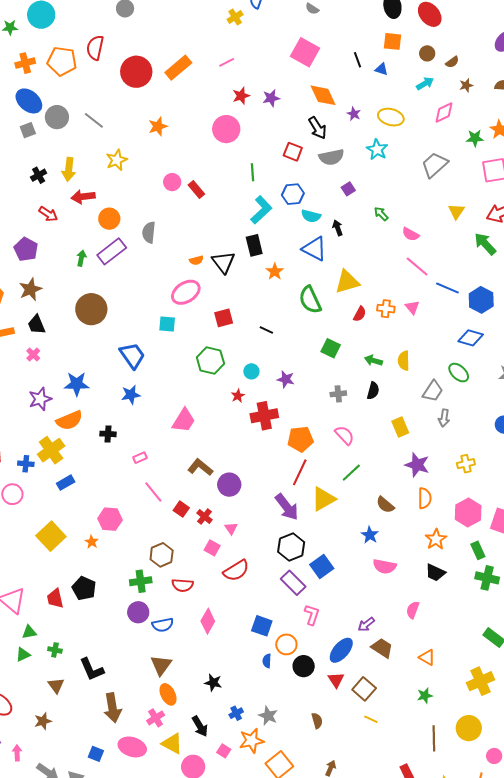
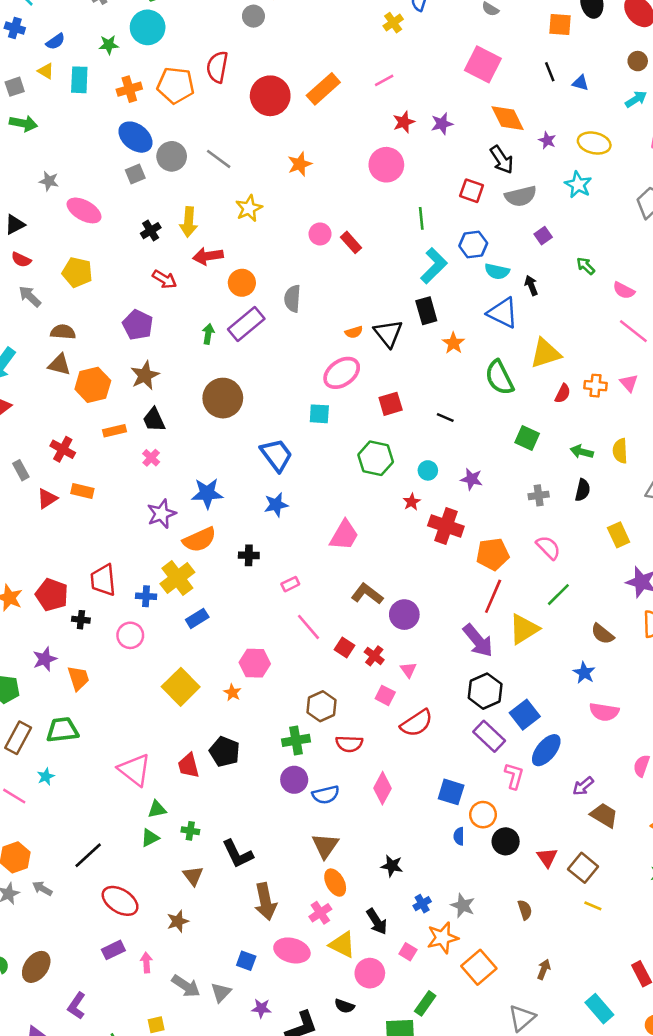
orange square: (392, 41) -> (560, 24), moved
red cross: (264, 416) -> (446, 526), turned 32
blue ellipse: (341, 650) -> (546, 750), moved

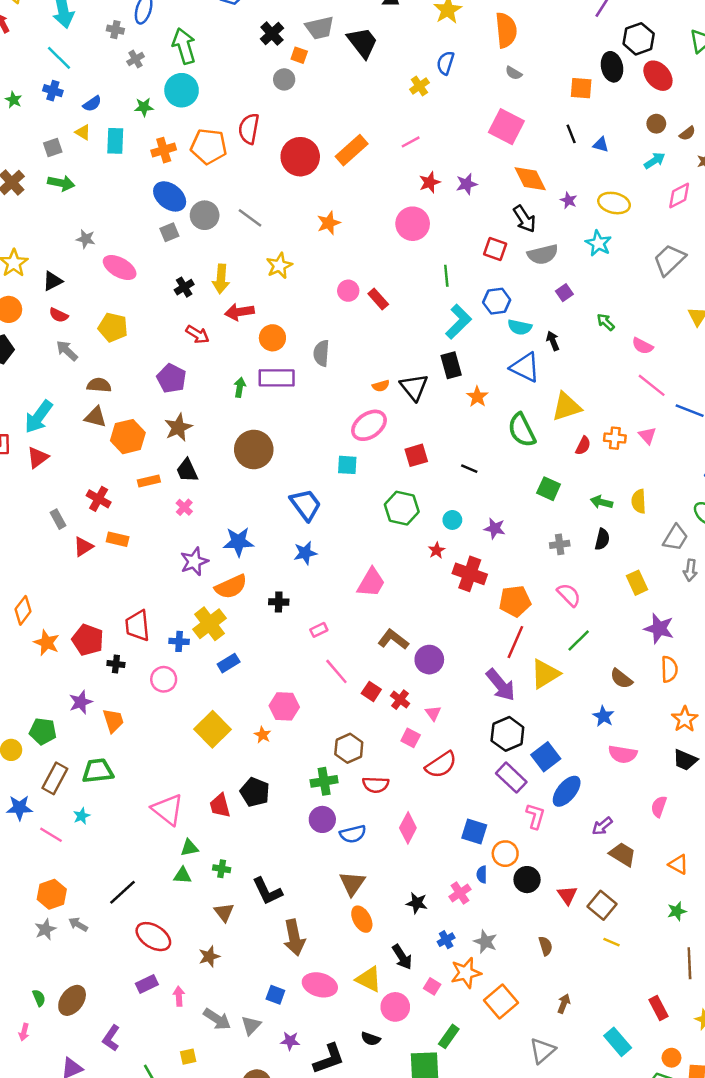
purple rectangle: (246, 324) -> (277, 378), turned 40
green triangle: (150, 838) -> (182, 875), turned 30
pink cross: (320, 913) -> (460, 893), moved

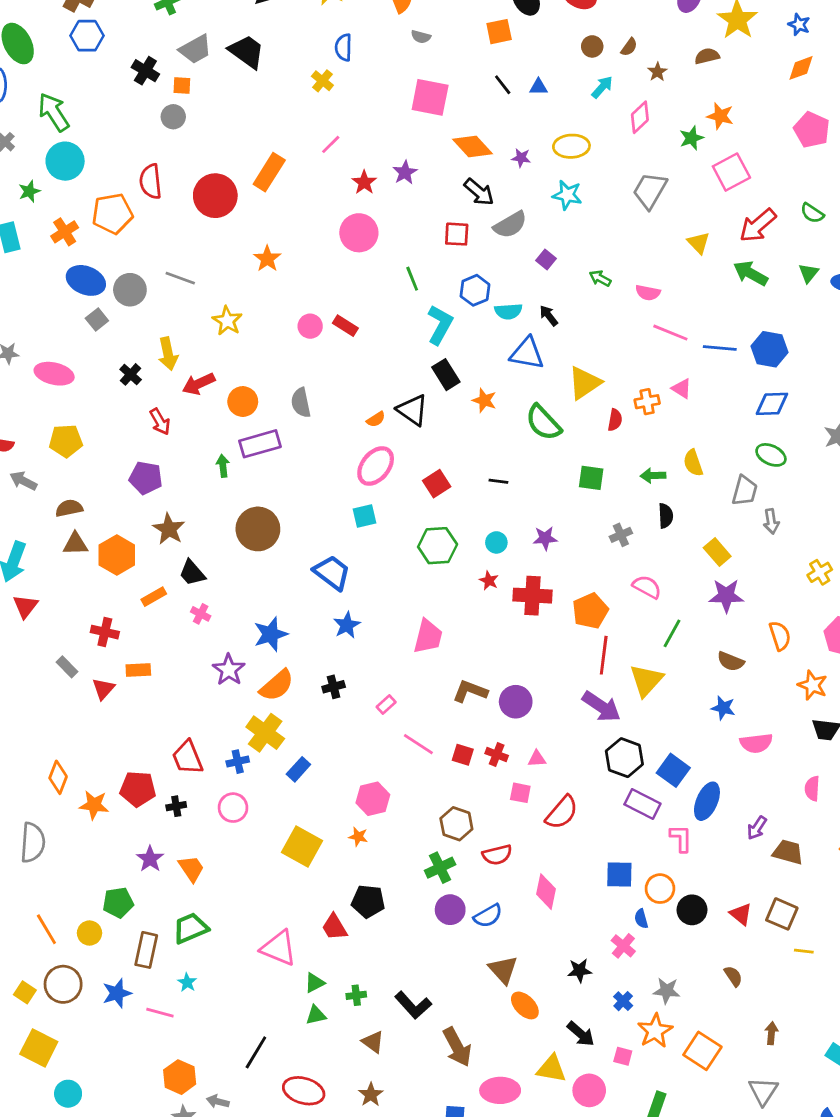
red arrow: (197, 334) -> (160, 422), turned 45
purple star: (659, 628) -> (726, 596), moved
pink triangle: (433, 713) -> (537, 759), turned -42

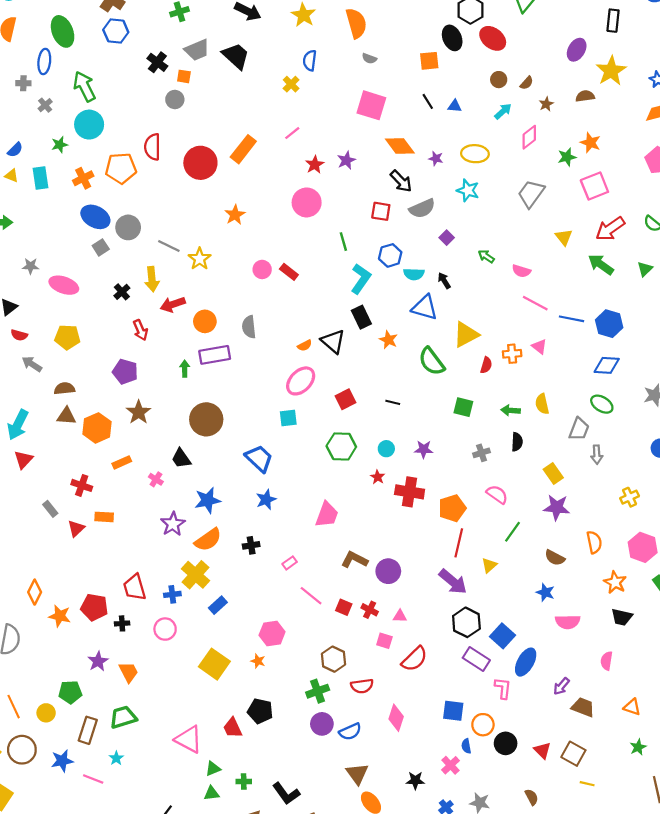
gray line: (180, 278) -> (169, 246), moved
black trapezoid: (192, 573) -> (181, 458), moved
yellow triangle: (646, 680) -> (489, 565), size x0.6

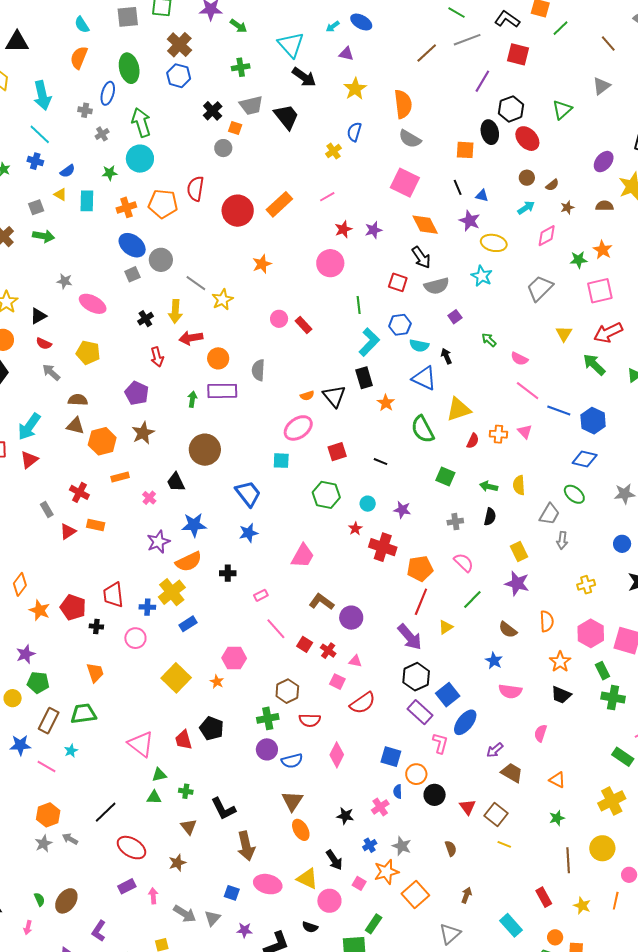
gray semicircle: (369, 59) -> (410, 139), size x1.6
purple star: (436, 158) -> (470, 221), moved, size x1.5
purple star: (98, 661) -> (26, 654), moved

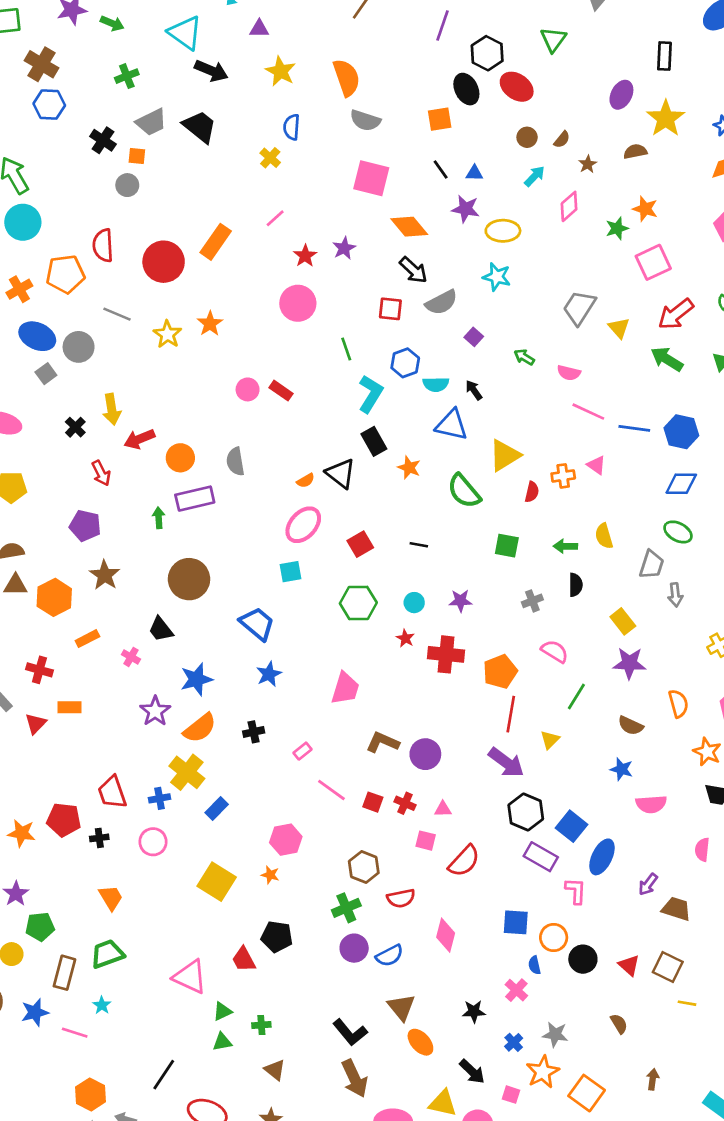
gray line: (196, 283) -> (117, 314), moved
gray trapezoid: (540, 288) -> (579, 308), moved
yellow star: (223, 300) -> (167, 334), moved
black L-shape: (223, 809) -> (350, 1032), moved

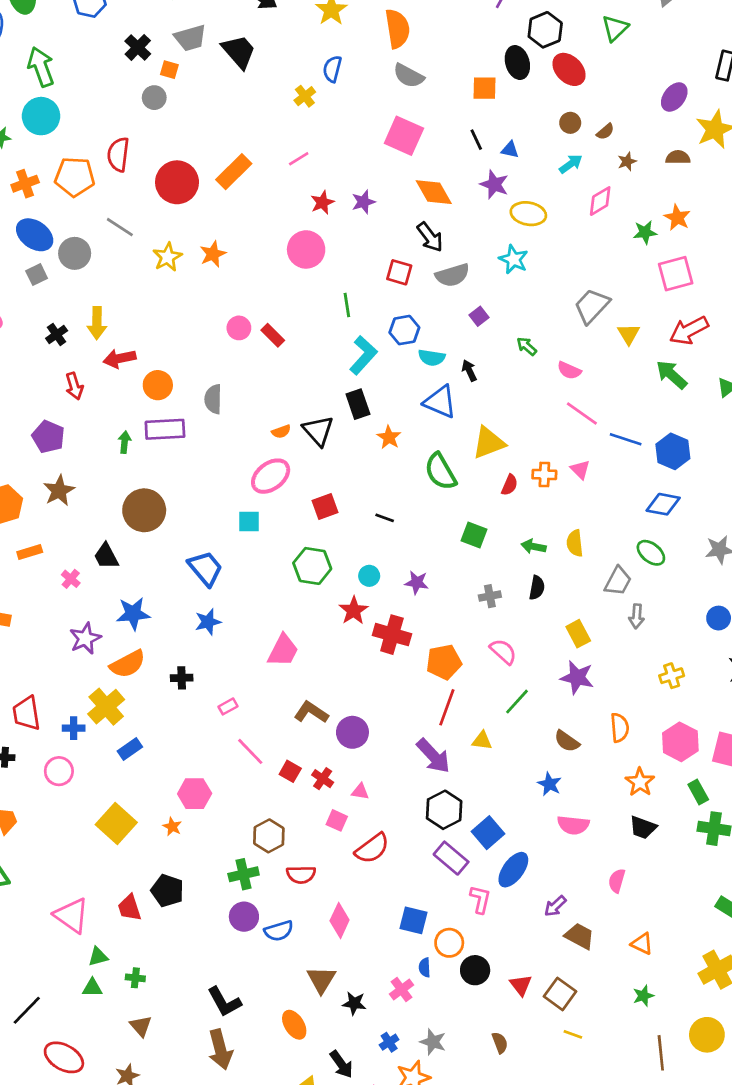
red star: (405, 638) -> (354, 611), size x1.5
yellow triangle: (550, 740) -> (482, 741), turned 42
brown triangle: (401, 1007) -> (321, 980), moved

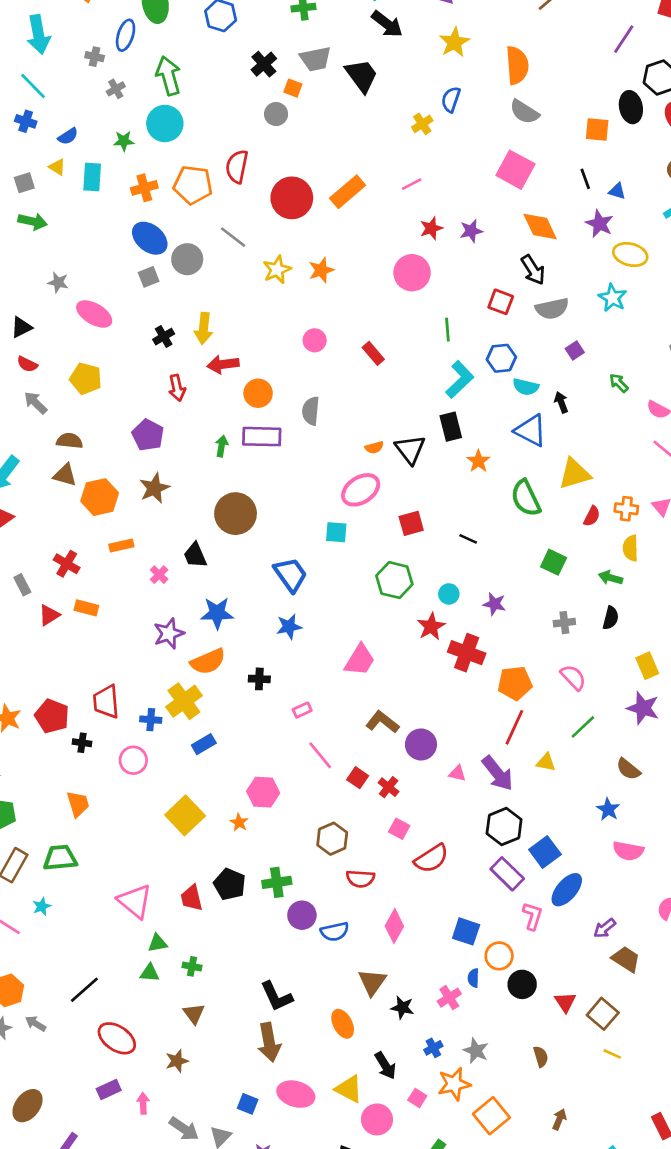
pink circle: (239, 328) -> (315, 340), moved
yellow semicircle: (575, 543) -> (631, 548), moved
pink triangle: (360, 792) -> (457, 773), moved
green cross: (244, 874) -> (277, 882), moved

